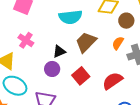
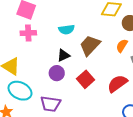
cyan semicircle: (70, 17) -> (66, 29), moved, size x0.7
pink cross: (26, 40) -> (28, 33), moved, turned -35

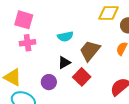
purple circle: (57, 73) -> (49, 82), moved
red square: (86, 79) -> (82, 77), moved

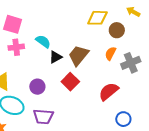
cyan semicircle: (65, 36) -> (43, 41), moved, turned -133
black triangle: (64, 63) -> (56, 57), moved

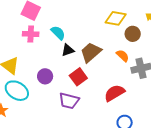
orange semicircle: (110, 53) -> (123, 56), turned 96
purple trapezoid: (43, 116) -> (69, 101), moved

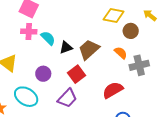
cyan semicircle: (58, 33) -> (48, 38), moved
cyan ellipse: (17, 91) -> (26, 97), moved
purple trapezoid: (69, 101) -> (67, 98), turned -60

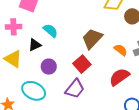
pink cross: (29, 31) -> (14, 27), moved
black triangle: (66, 47) -> (35, 45), moved
orange semicircle: (121, 53) -> (121, 50), moved

